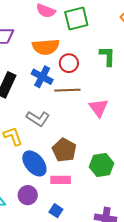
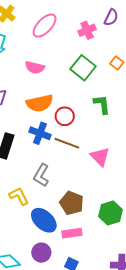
green square: (76, 18) -> (83, 68), moved, turned -30
brown line: (67, 90) -> (67, 143), turned 30
gray L-shape: (38, 119) -> (41, 175), turned 95

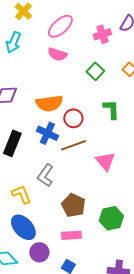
pink semicircle: (35, 67) -> (57, 54), moved
green square: (83, 68) -> (95, 71), size x0.7
brown line: (67, 143) -> (73, 145), turned -45
blue ellipse: (44, 220) -> (23, 227), moved

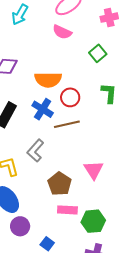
pink triangle: (105, 161) -> (94, 170), moved
green hexagon: (111, 218) -> (93, 221), moved
pink rectangle: (71, 235) -> (67, 210), moved

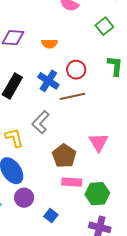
orange semicircle: (48, 80) -> (49, 44), moved, size x0.6

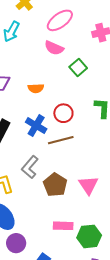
green square: (104, 26) -> (78, 67), moved
brown pentagon: (64, 156) -> (55, 185), moved

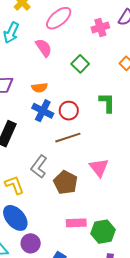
pink semicircle: (54, 48) -> (44, 48), moved, turned -144
blue cross: (36, 126) -> (43, 111), moved
pink triangle: (88, 185) -> (99, 168), moved

